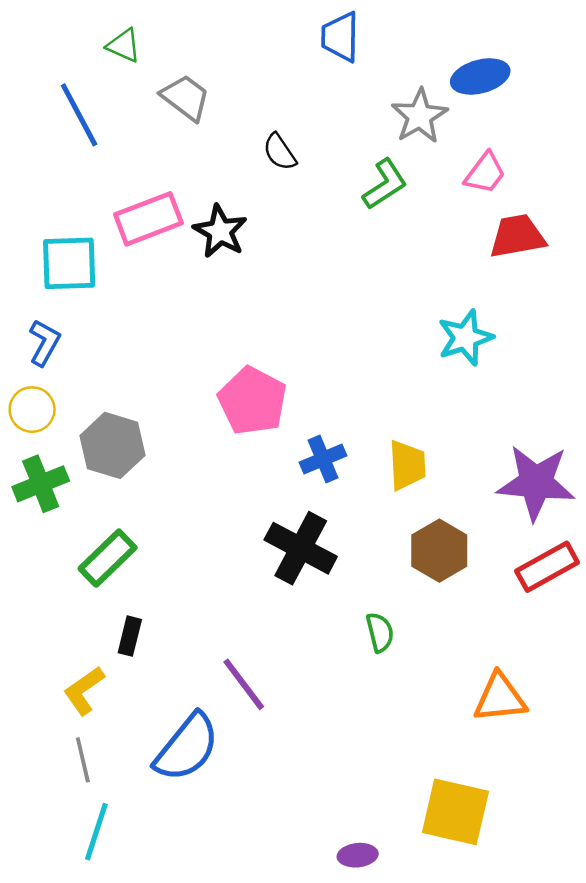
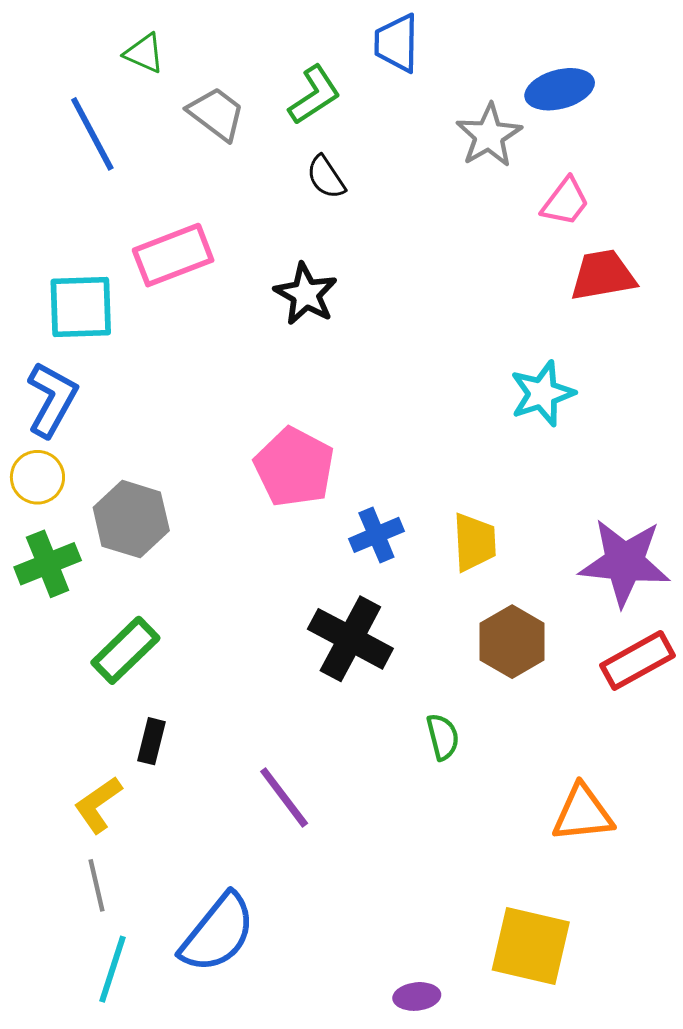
green L-shape: (385, 184) -> (314, 95), moved
black star: (220, 231) -> (306, 294), moved
blue L-shape: (44, 343) -> (52, 399), size x1.4
blue semicircle: (187, 747) -> (218, 933), moved

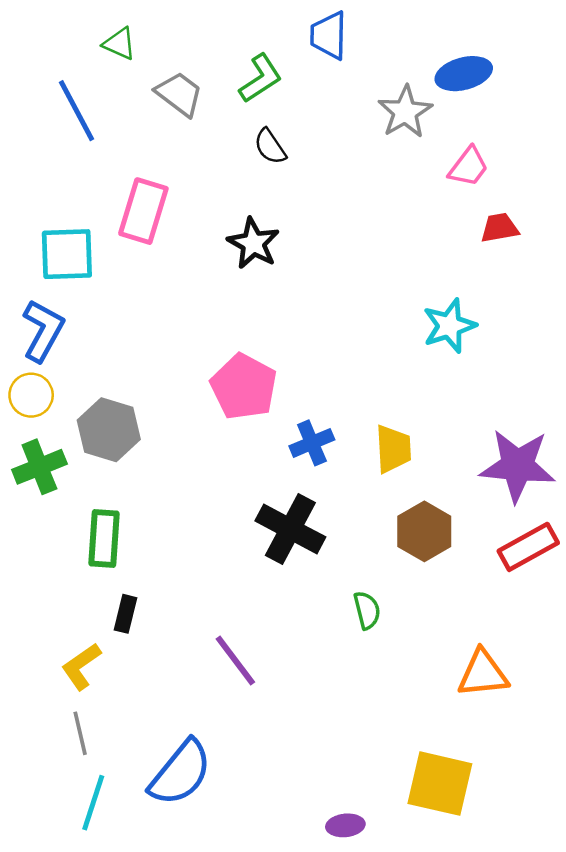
pink rectangle: (173, 255) -> (143, 211), turned -52
red trapezoid: (603, 275) -> (500, 228), size x0.7
green rectangle: (125, 650) -> (104, 539), turned -42

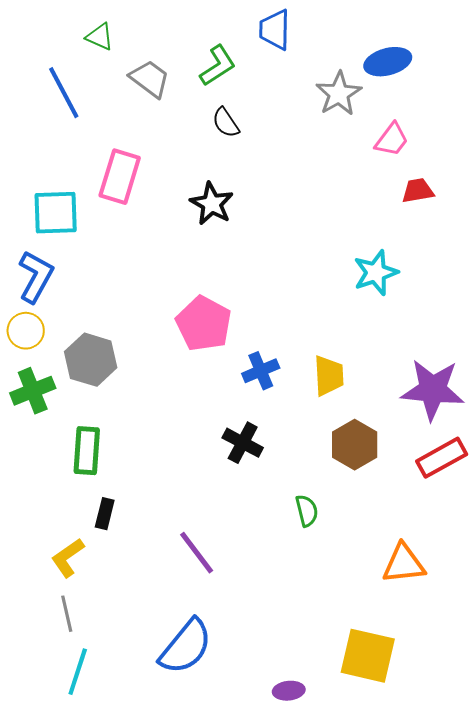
black cross: (290, 529) -> (243, 443), size x0.7
blue semicircle: (180, 773) -> (186, 647), moved

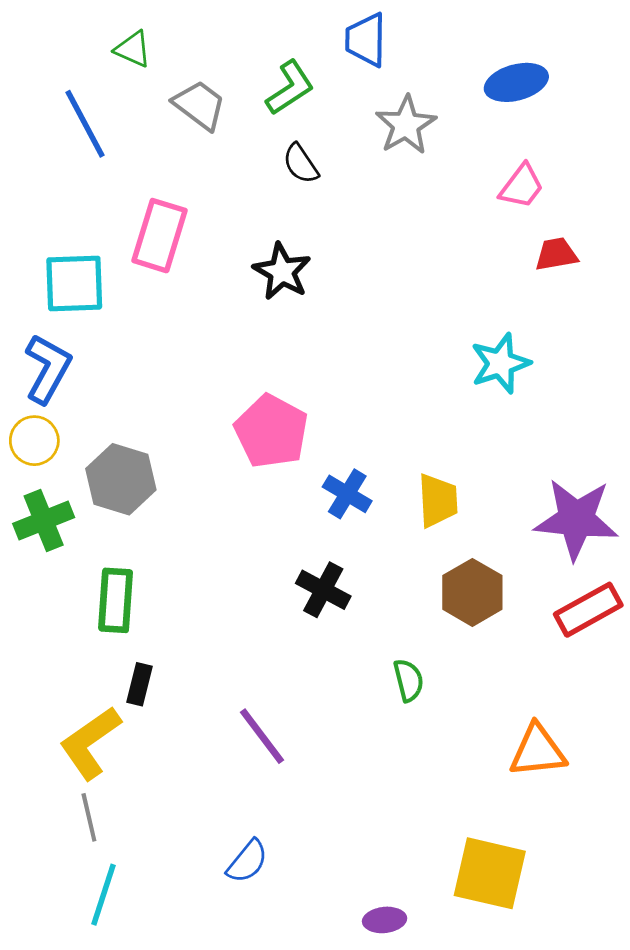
gray star: (339, 94) -> (406, 125), moved
blue cross: (261, 371) -> (347, 494), turned -36
yellow L-shape: (68, 558) -> (90, 743), size x1.4
blue semicircle: (186, 647) -> (247, 861), size x0.6

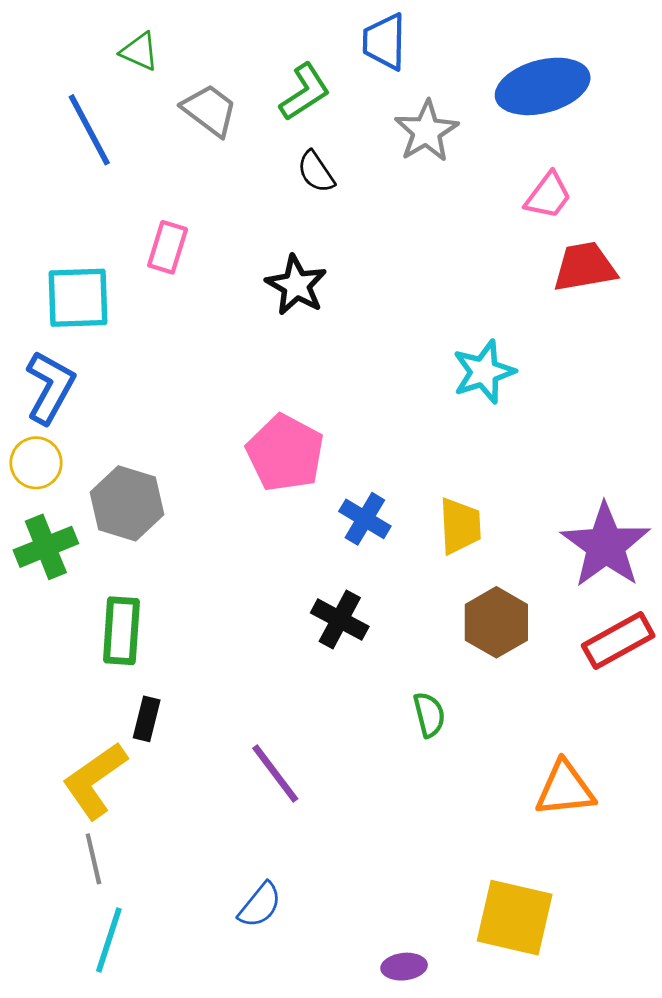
blue ellipse: (516, 82) -> (543, 86), size x1.4
pink rectangle: (159, 236) -> (168, 247), size x0.7
red trapezoid: (556, 254) -> (585, 267), size x1.4
cyan star: (500, 363) -> (484, 372), moved
purple star: (576, 519) -> (606, 545), turned 30

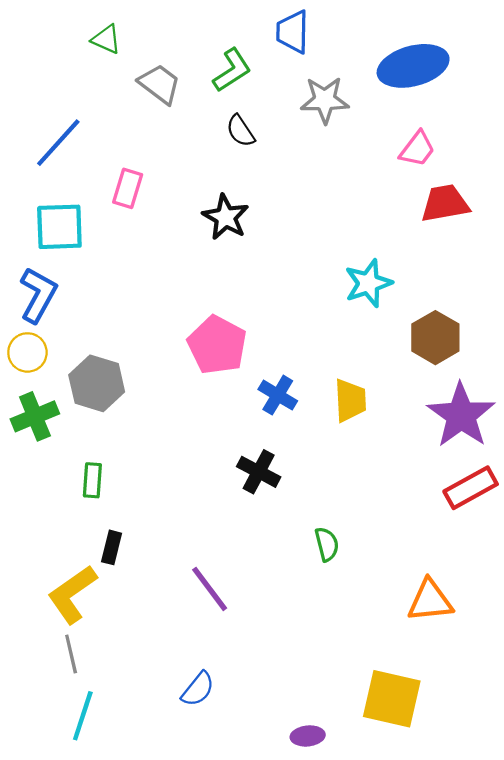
blue line: (89, 130) -> (58, 143), moved, turned 70
gray star: (426, 131) -> (325, 100), turned 30
brown hexagon: (496, 622) -> (435, 338), moved
green rectangle: (121, 631) -> (92, 480), size x0.7

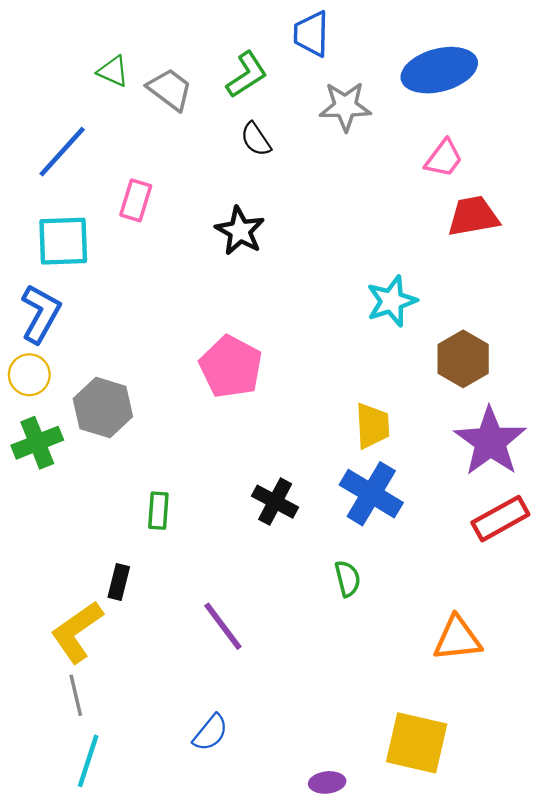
green triangle: (106, 39) -> (113, 71), moved
blue cross: (278, 395) -> (371, 494), moved, size x1.5
green rectangle: (92, 480) -> (158, 511), moved

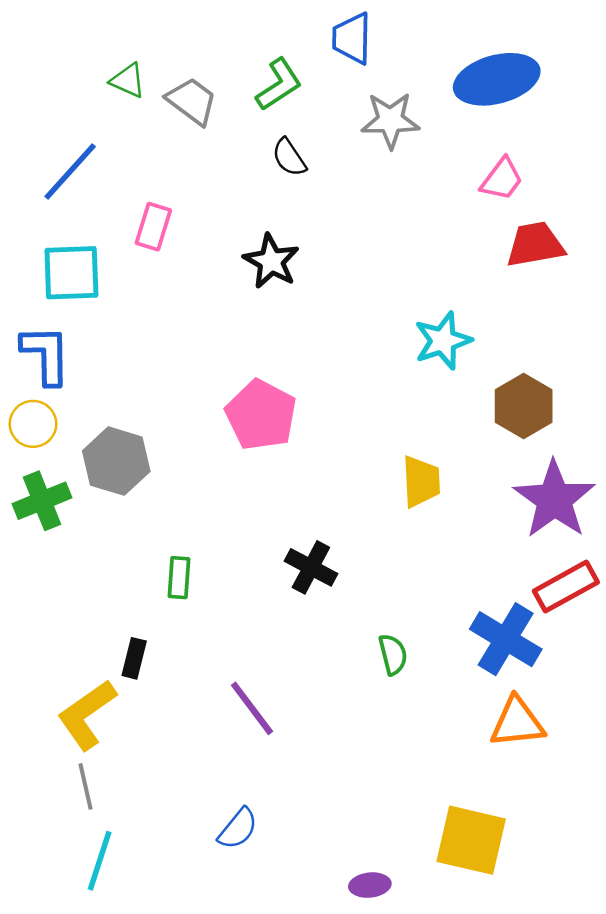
blue L-shape: (41, 314) -> (46, 355), turned -30
blue cross: (371, 494) -> (506, 639), moved

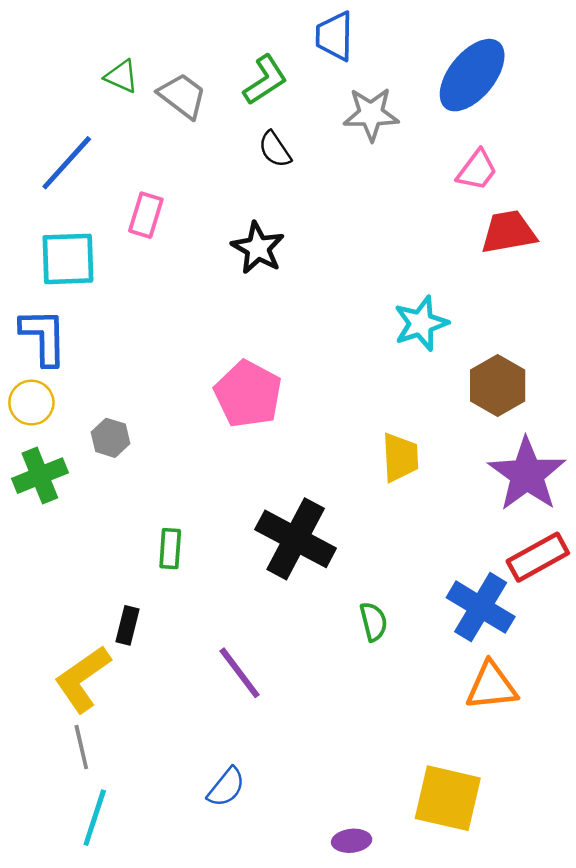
blue ellipse: (497, 79) -> (472, 75), turned -36
gray hexagon: (116, 461) -> (111, 438), size x0.6
black cross: (311, 567) -> (296, 539), size x1.6

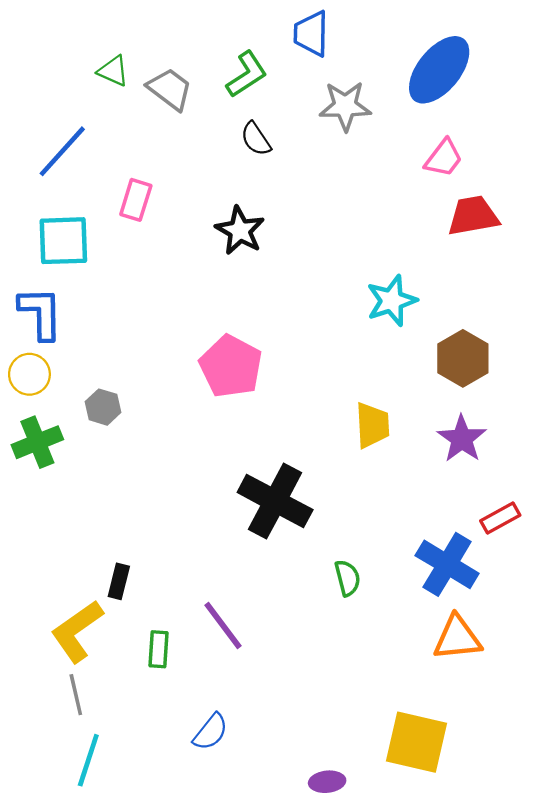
purple star: (527, 474) -> (462, 439), moved, size x0.7
green rectangle: (170, 549) -> (158, 649), moved
red rectangle: (538, 557) -> (500, 518), size x0.7

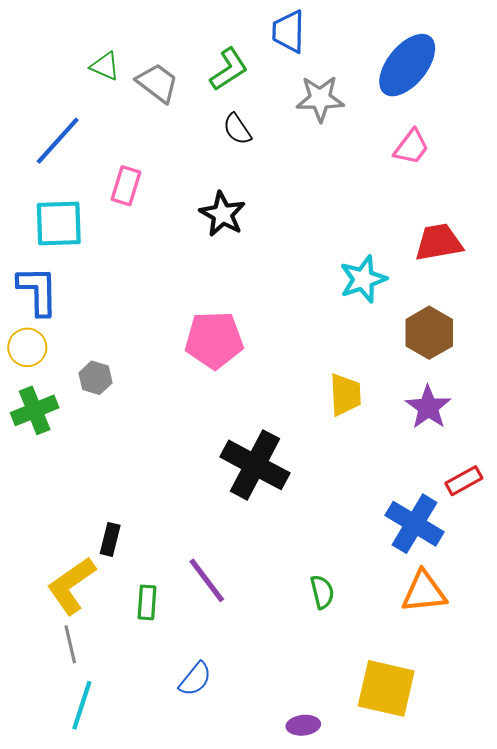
red trapezoid: (473, 216) -> (439, 242), moved
pink pentagon: (231, 366) -> (214, 340), turned -30
green semicircle: (347, 578) -> (322, 592), moved

